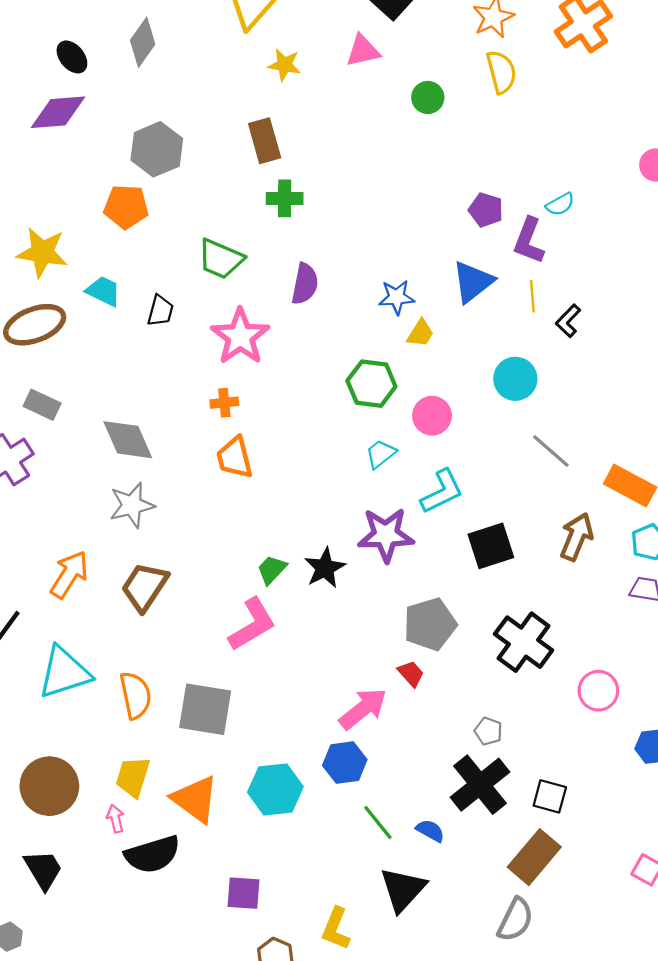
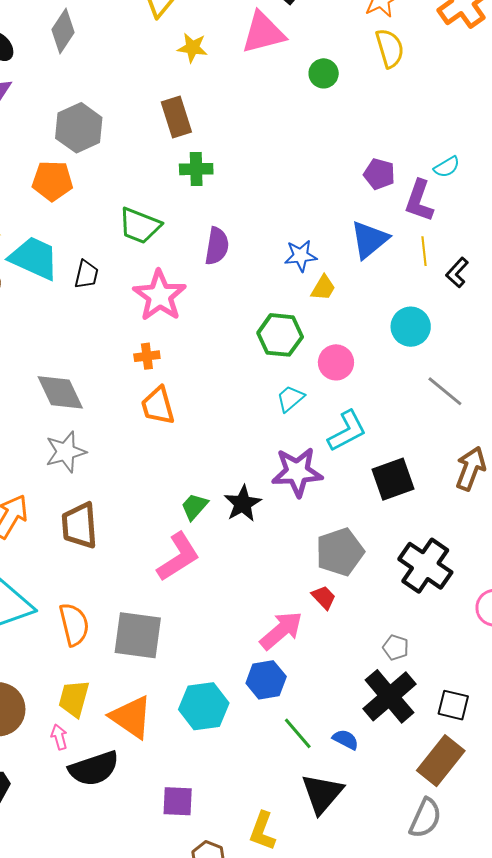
pink triangle: (363, 51) -> (263, 33), size x1.4
cyan trapezoid: (103, 291) -> (34, 258), size x1.6
brown trapezoid: (145, 587) -> (79, 526), turned -36

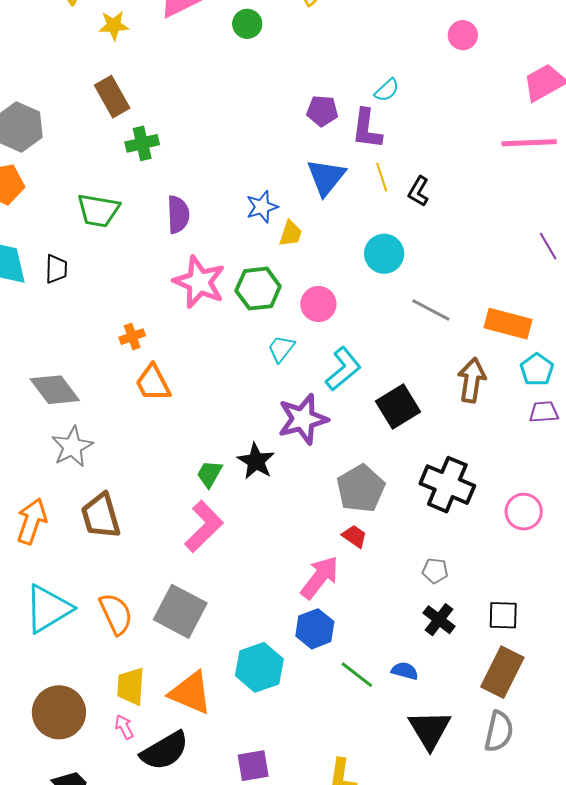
pink star: (160, 296) -> (199, 282), moved
gray square: (138, 635) -> (180, 611), turned 32
black cross: (390, 696) -> (439, 620), size x0.6
black triangle: (322, 794) -> (430, 730), moved

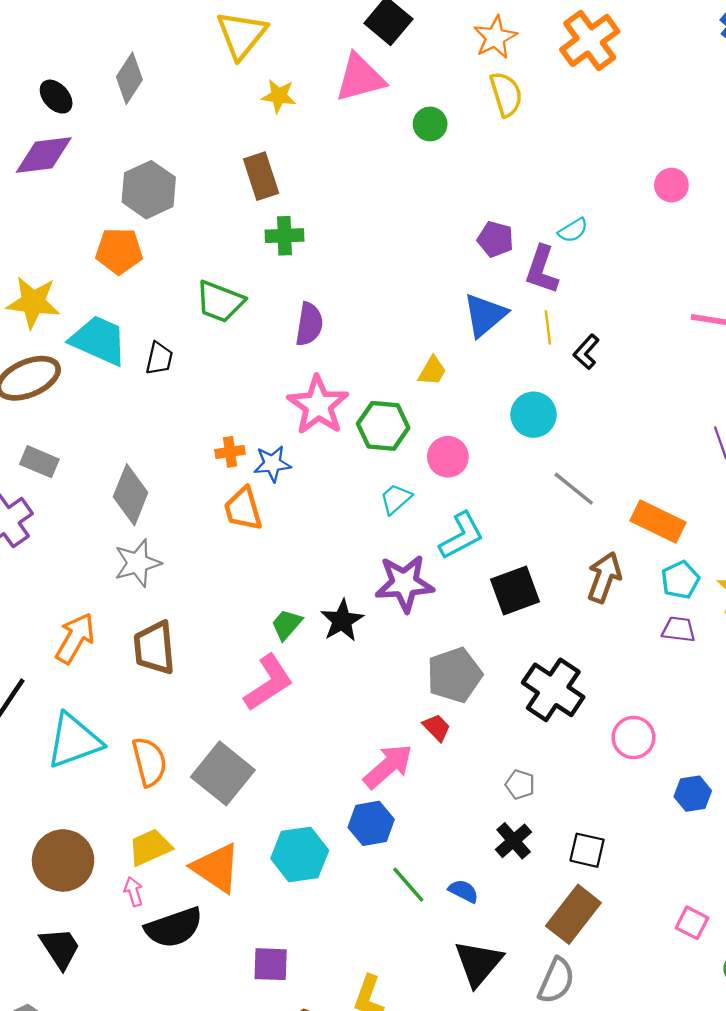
blue star: (262, 207) -> (272, 464), moved
gray diamond: (55, 390) -> (131, 495), turned 48
yellow trapezoid: (131, 686) -> (150, 847), turned 51

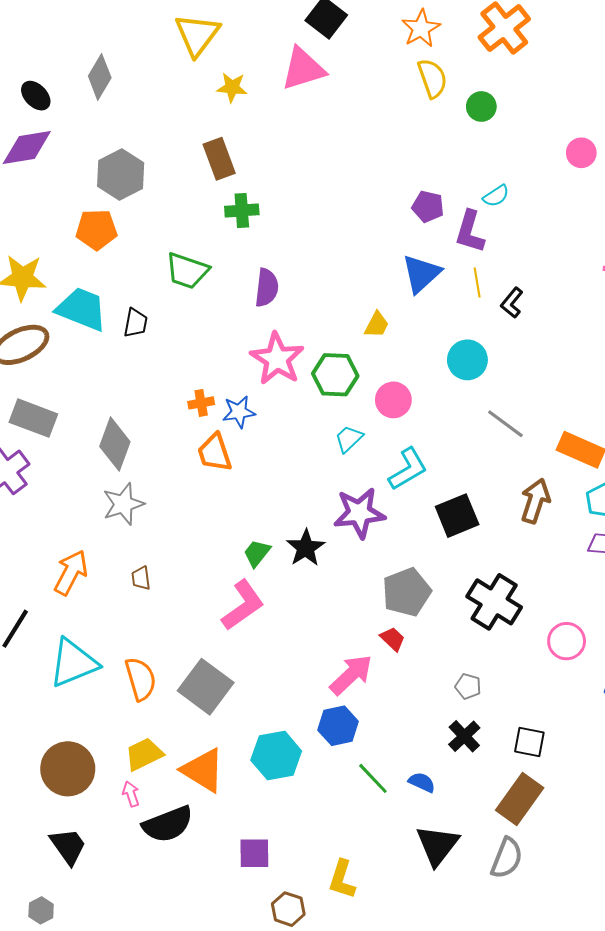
green circle: (430, 124) -> (481, 106), moved
gray rectangle: (39, 462) -> (33, 418), size x1.4
brown trapezoid: (154, 648) -> (141, 578), size x0.5

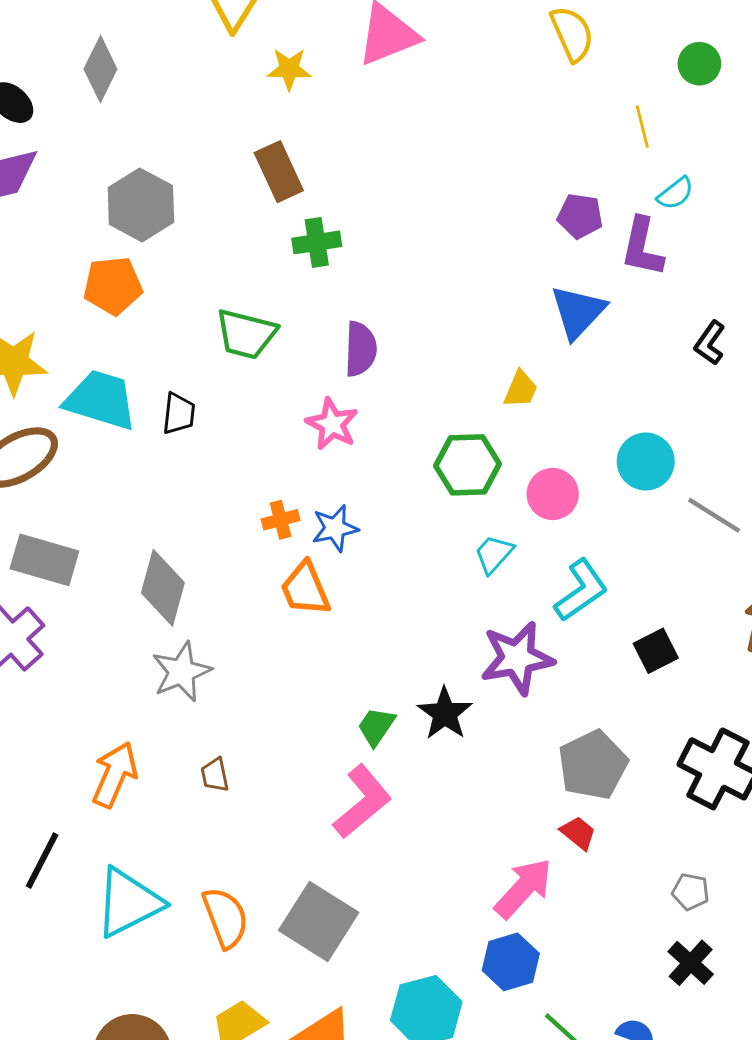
green circle: (481, 106) -> (699, 64), moved
yellow line: (477, 282) -> (642, 127), moved
pink star: (277, 359) -> (332, 424), moved, size x0.7
cyan circle: (467, 360) -> (646, 462), moved
black square: (457, 516) -> (656, 651), size x0.7

